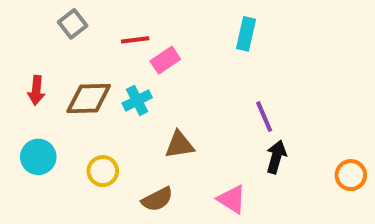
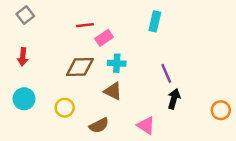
gray square: (73, 24) -> (25, 15), moved
brown diamond: (89, 98) -> (80, 67), moved
cyan cross: (137, 100) -> (117, 63), moved, turned 30
brown triangle: (179, 145) -> (113, 91), turned 36

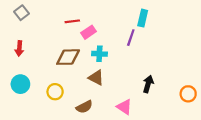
cyan rectangle: (155, 21) -> (143, 18), moved
purple line: (166, 73) -> (131, 38), moved, turned 42

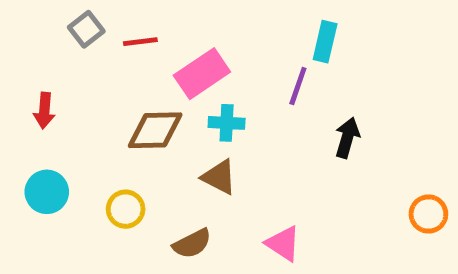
gray square: (21, 13) -> (86, 29), moved
red line: (72, 21) -> (140, 42), moved
pink rectangle: (89, 32) -> (202, 74), size x1.5
black arrow: (148, 84) -> (347, 138), moved

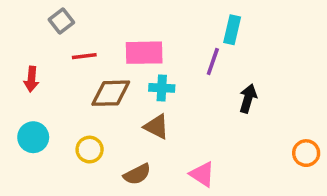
red line: (140, 42) -> (84, 56), moved
pink rectangle: (202, 74) -> (144, 53), turned 33

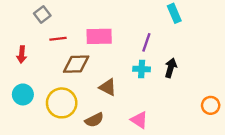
cyan rectangle: (232, 30) -> (174, 13), moved, turned -36
cyan cross: (162, 88) -> (142, 69), moved
yellow circle: (90, 150) -> (62, 103), size x1.6

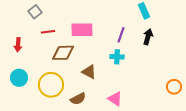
black arrow: (171, 68) -> (148, 37), moved

